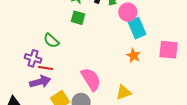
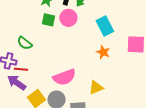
pink circle: (128, 12) -> (68, 18), moved
pink semicircle: (91, 79) -> (64, 77), turned 105
purple arrow: (40, 82) -> (17, 83), turned -126

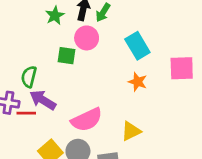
green square: (48, 20) -> (67, 56), moved
green semicircle: (25, 43) -> (29, 77), turned 70
purple arrow: (17, 83) -> (43, 100), moved

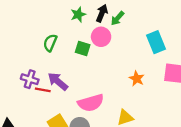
cyan rectangle: (137, 46) -> (156, 42), moved
green semicircle: (29, 77) -> (50, 43), moved

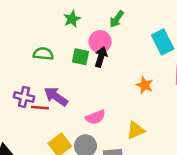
black arrow: (102, 13) -> (101, 57), moved
green semicircle: (50, 43) -> (43, 54), turned 78
pink semicircle: (91, 103) -> (95, 117), size x0.7

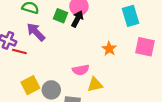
purple arrow: (56, 96) -> (36, 32), moved
pink semicircle: (95, 117) -> (81, 70), moved

